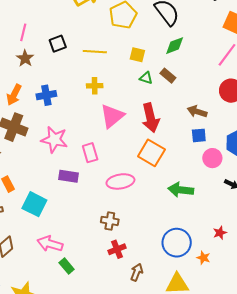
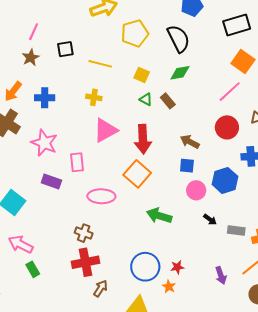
red star: (220, 233) -> (177, 267), moved
red cross: (117, 249) -> (85, 262), size x1.5

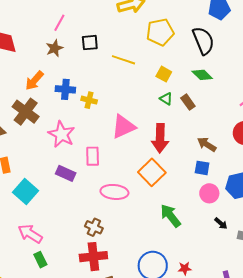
green diamond: (180, 73) -> (202, 75), turned 50
yellow cross: (94, 97) -> (89, 100), moved
green arrow: (159, 216) -> (170, 216), turned 30

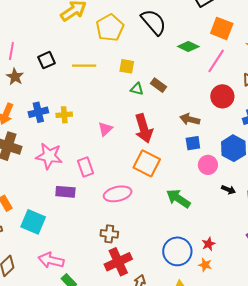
green diamond: (202, 75) -> (188, 46), moved
pink triangle: (123, 127) -> (105, 129), size x0.6

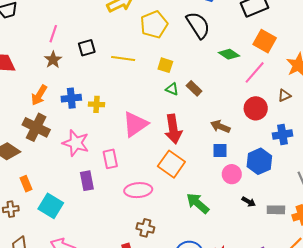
pink triangle: (105, 129) -> (135, 124), size x1.8
purple rectangle: (65, 192) -> (87, 181), turned 66
brown cross: (109, 234) -> (145, 228), moved

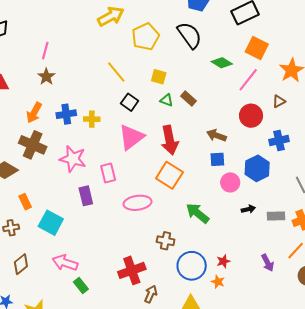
black square: (87, 48) -> (130, 102), moved, turned -36
yellow line: (123, 59) -> (116, 72), turned 45
black arrow: (249, 202) -> (248, 209), turned -40
brown cross: (145, 228) -> (166, 241), moved

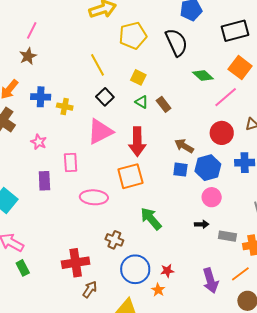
pink star: (73, 159) -> (39, 142), size x0.6
blue hexagon: (257, 168) -> (208, 168), moved
orange square: (169, 175) -> (130, 176), turned 32
pink circle: (230, 182) -> (212, 197), moved
purple arrow: (268, 263) -> (210, 281), size x1.4

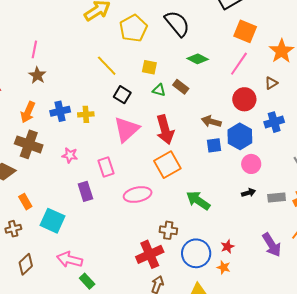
green diamond: (203, 76) -> (198, 59), moved
red cross: (76, 263) -> (150, 254), moved

